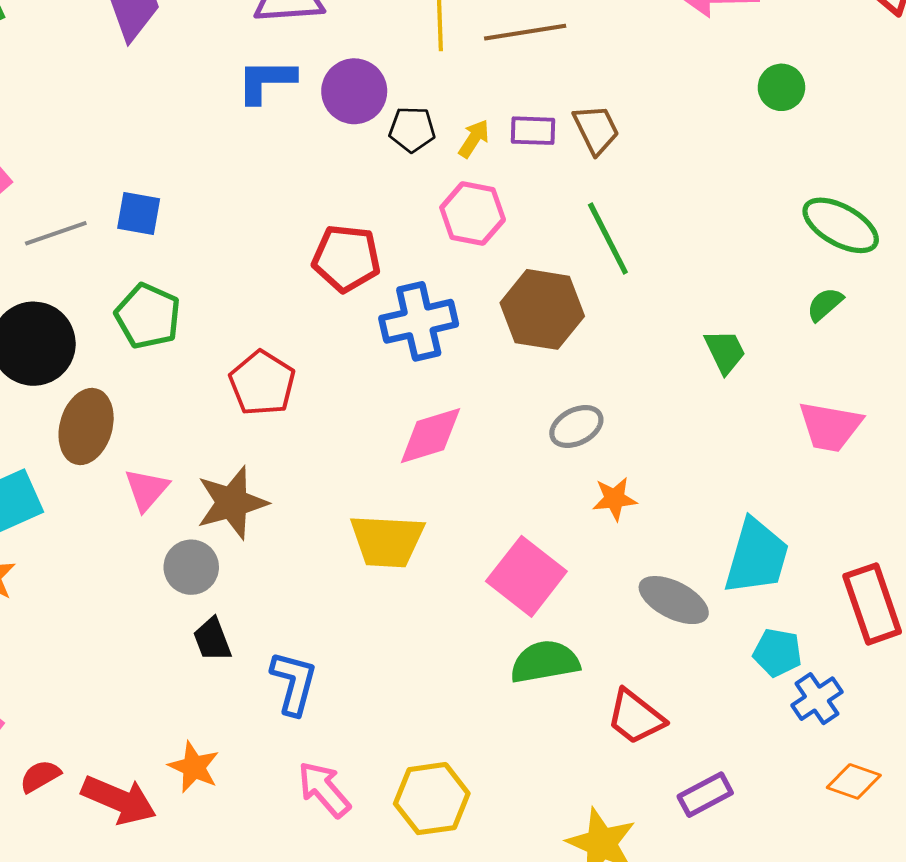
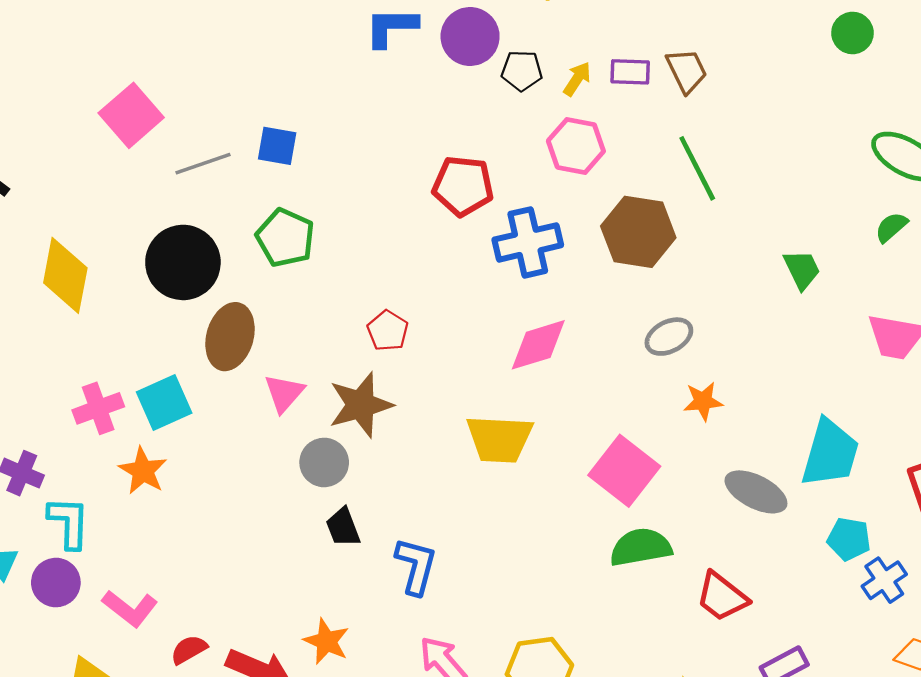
red pentagon: (262, 383) -> (388, 331), moved, size x0.7

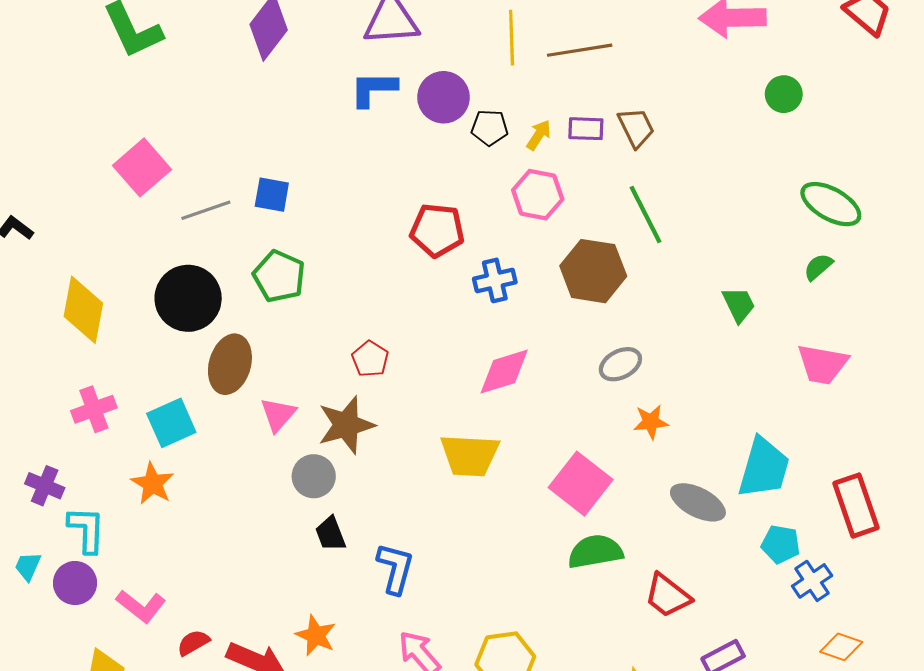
blue cross: (528, 242) -> (495, 280), size x0.7
pink cross: (98, 408) -> (94, 409), moved

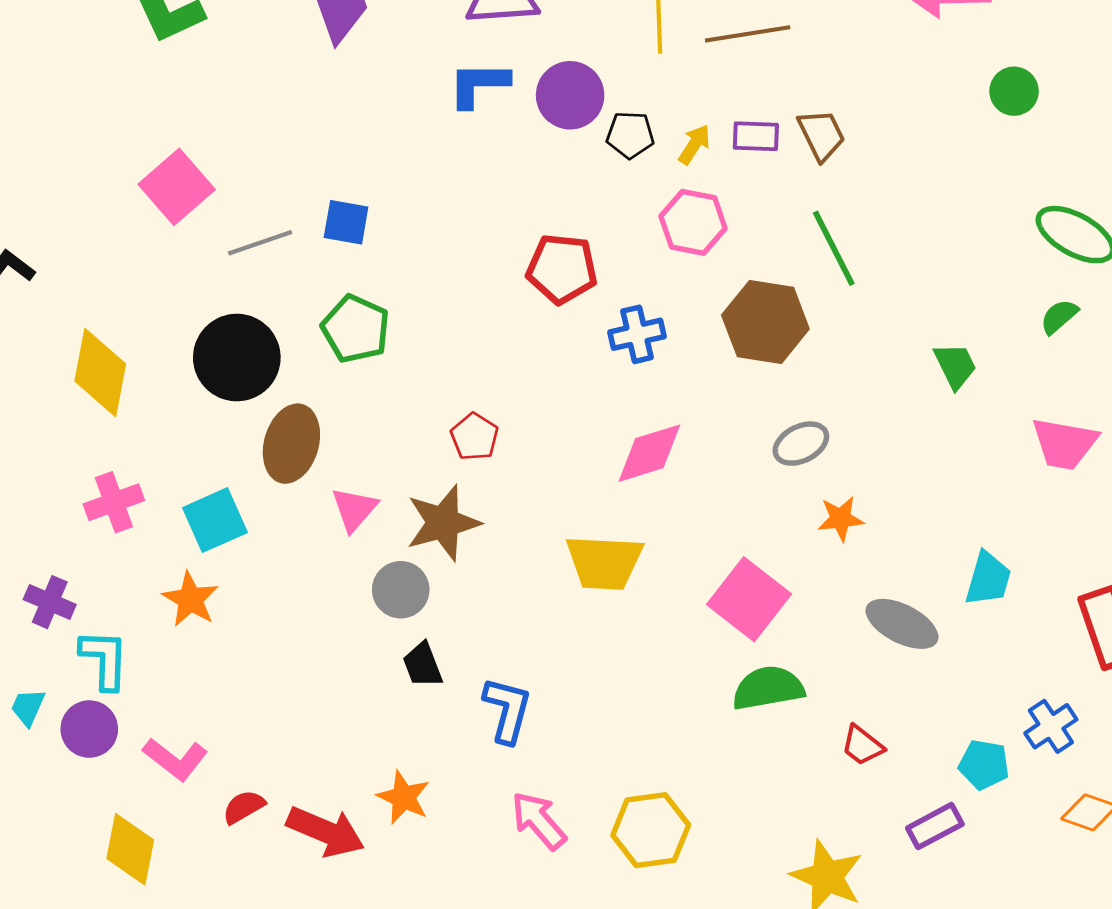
cyan trapezoid: (764, 468) -> (988, 579), size x0.7
cyan pentagon: (781, 544) -> (984, 765), moved
red trapezoid: (668, 596) -> (862, 745), size x0.7

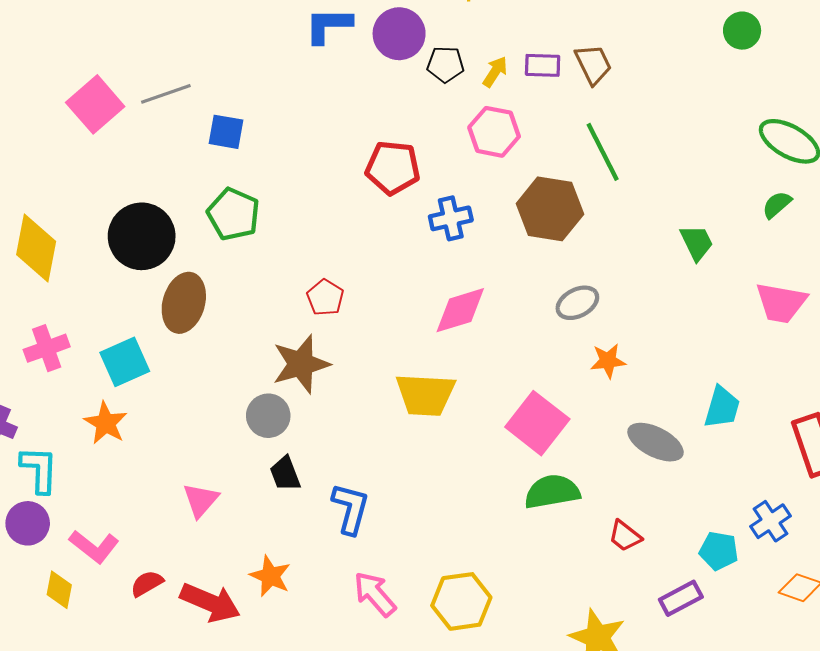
gray line: (260, 243) -> (166, 94), moved
pink triangle: (354, 509) -> (201, 500), moved
yellow diamond: (130, 849) -> (59, 590), moved, size x0.7

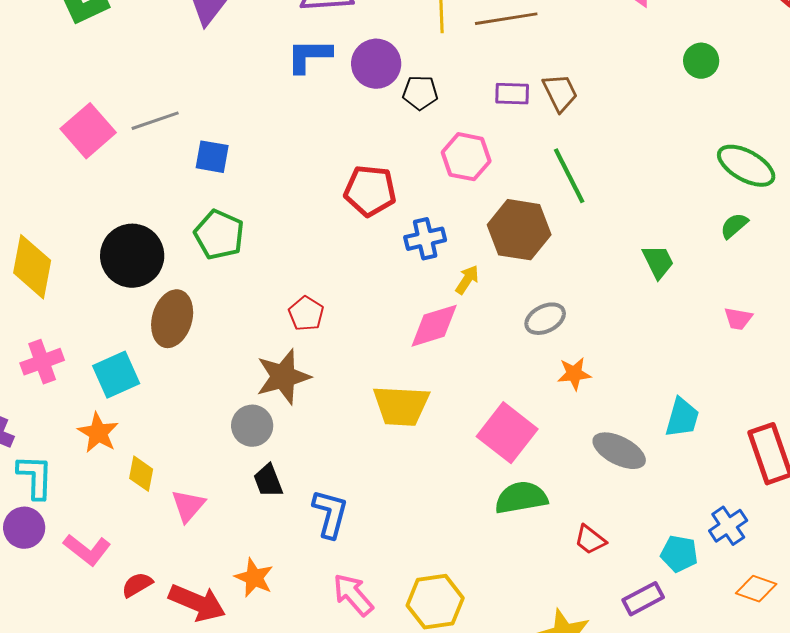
yellow arrow: (495, 72) -> (467, 280), moved
pink trapezoid: (781, 303) -> (738, 319), size x0.6
yellow diamond: (59, 590) -> (141, 474), moved

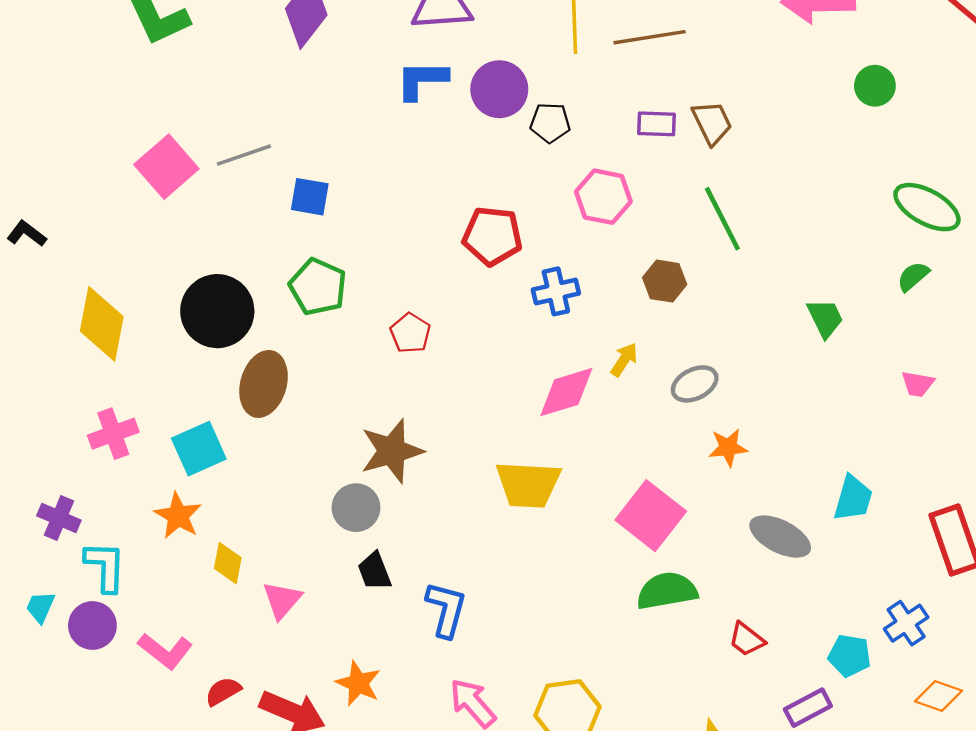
brown hexagon: (519, 230) -> (665, 281), size x0.6
yellow arrow: (467, 280) -> (624, 360), moved
red pentagon: (306, 314) -> (410, 333), moved

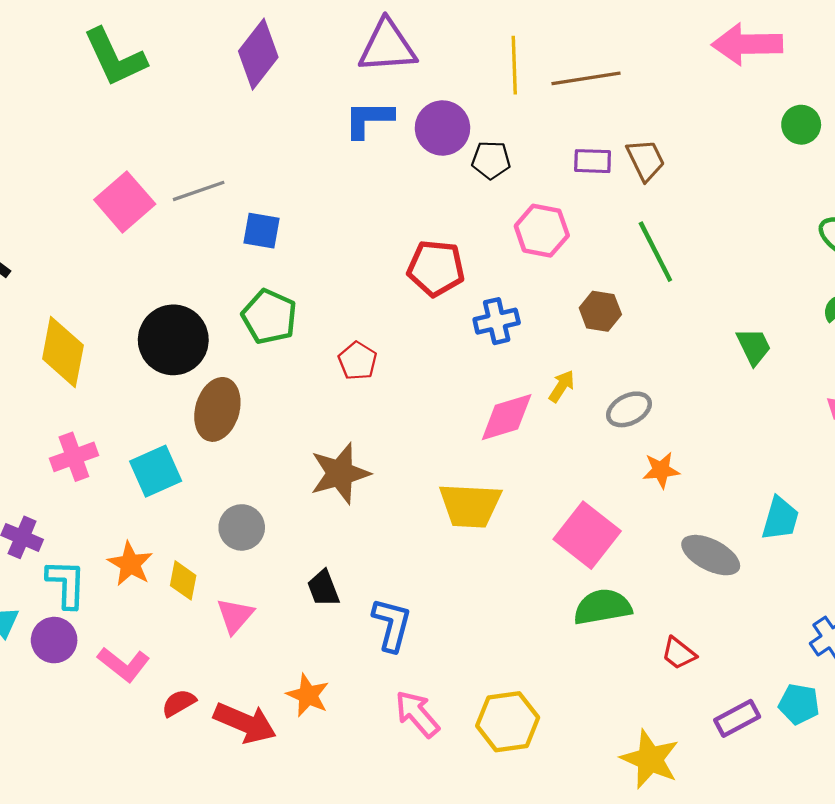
gray circle: (356, 508) -> (242, 527), moved
orange star: (178, 516) -> (130, 564), moved
cyan pentagon: (850, 656) -> (799, 704), moved

